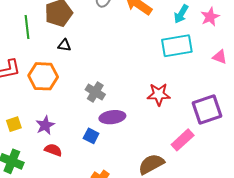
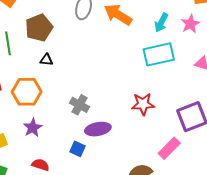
purple star: (45, 125) -> (33, 128), moved

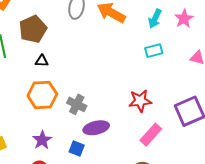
cyan rectangle: (159, 54) -> (154, 51), size x0.6
orange hexagon: (27, 92) -> (42, 95), moved
purple star: (33, 128) -> (42, 140), moved
pink rectangle: (169, 148) -> (151, 135), moved

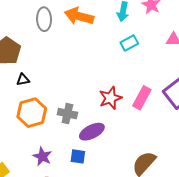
red star: (140, 101) -> (110, 98), moved
pink rectangle: (151, 135) -> (142, 98), moved

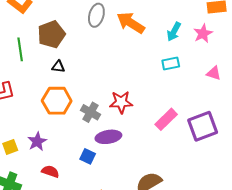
red star: (110, 98) -> (121, 102), moved
purple star: (42, 156) -> (37, 141), moved

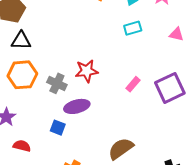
black triangle: (58, 67) -> (21, 41), size x1.5
pink rectangle: (166, 119) -> (133, 84), size x0.7

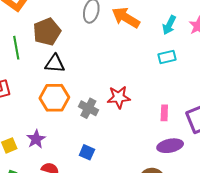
pink rectangle: (133, 84) -> (164, 113), turned -42
purple ellipse: (77, 106) -> (170, 146), moved

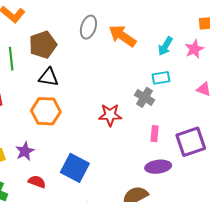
gray cross: (88, 108) -> (144, 97), moved
blue square: (87, 152) -> (75, 168), size x1.8

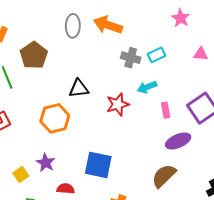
cyan arrow: (165, 46) -> (147, 87), moved, turned 54
black triangle: (49, 77) -> (79, 89), moved
gray cross: (144, 97) -> (131, 58), moved

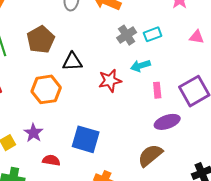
brown pentagon: (34, 55) -> (41, 40), moved
gray cross: (131, 58) -> (127, 35), turned 36

